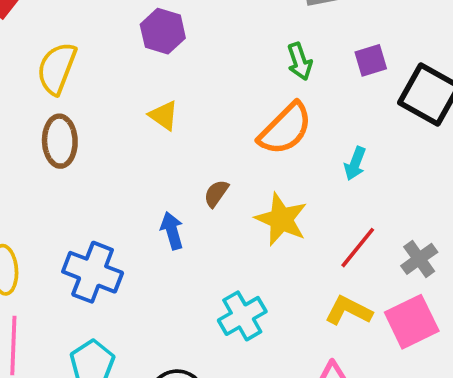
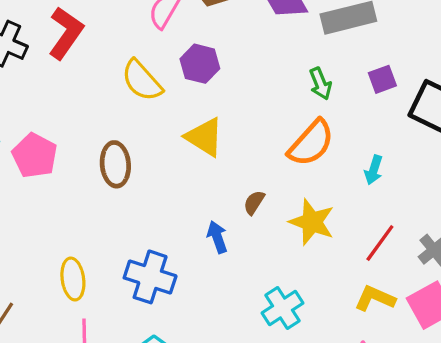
yellow semicircle: (57, 68) -> (142, 81), moved, turned -60
yellow triangle: (164, 115) -> (205, 137), size x1.5

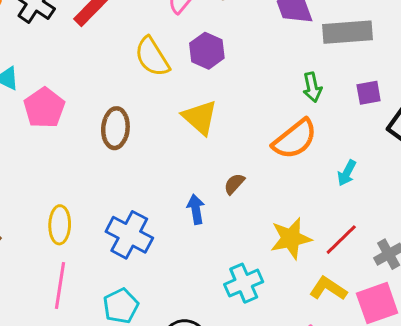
yellow star: (312, 222) -> (291, 238), moved, turned 30

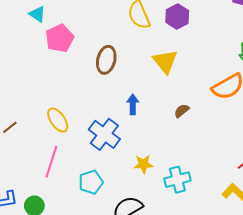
blue arrow: (196, 209) -> (133, 104), moved
yellow ellipse: (60, 225) -> (58, 120), turned -45
yellow star: (291, 238) -> (143, 164), moved, size x0.7

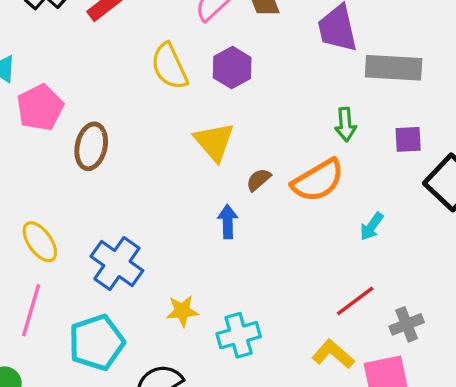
brown ellipse: (106, 60) -> (91, 146), moved
blue arrow: (133, 104) -> (228, 222), moved
brown semicircle: (182, 111) -> (259, 180), moved
cyan pentagon: (91, 182) -> (97, 342), size x1.4

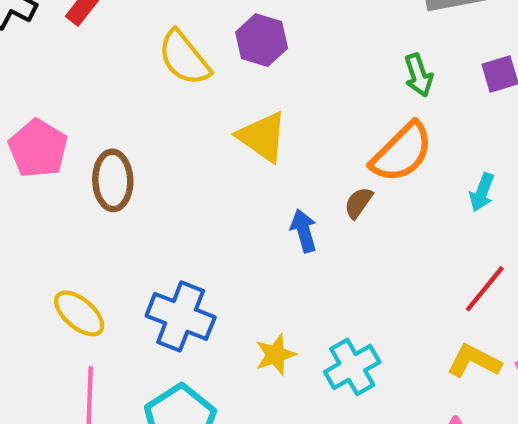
brown semicircle: (259, 180) -> (358, 203), moved

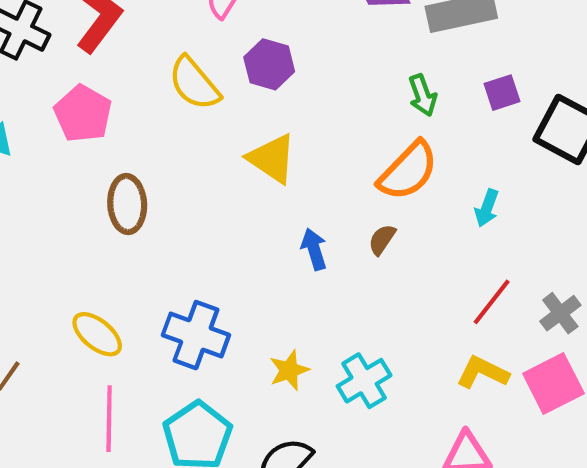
pink pentagon: (38, 148) -> (83, 114), moved
brown semicircle: (358, 203) -> (382, 240), moved

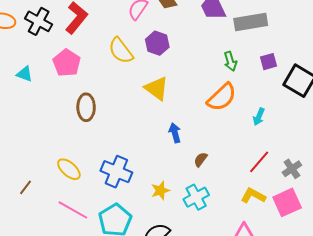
brown semicircle: (382, 240) -> (201, 160), moved
pink line: (109, 419) -> (73, 210), turned -64

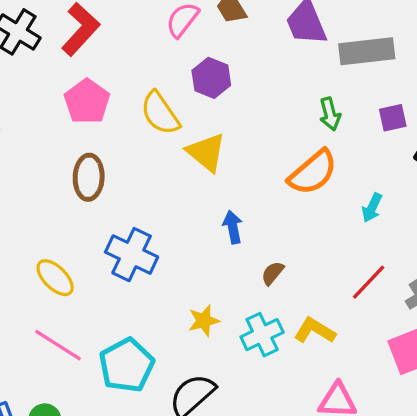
yellow semicircle: (121, 51) -> (160, 113), moved
pink pentagon: (67, 63) -> (87, 101), moved
blue cross: (116, 172) -> (132, 255), moved
yellow L-shape: (253, 196) -> (315, 331), moved

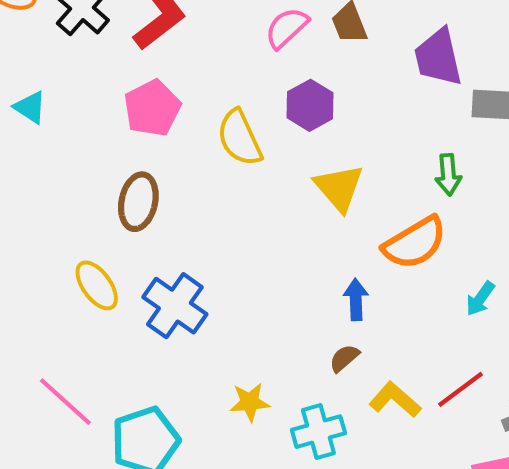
yellow triangle: (206, 152) -> (339, 188), moved
blue arrow: (233, 227) -> (356, 300), moved
yellow ellipse: (55, 278) -> (97, 285), moved
yellow L-shape: (315, 331) -> (395, 400), moved

